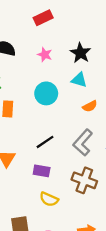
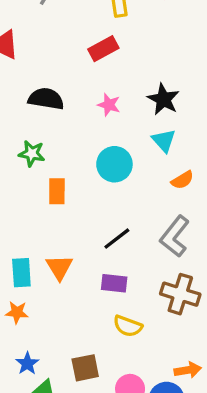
cyan triangle: (79, 80) -> (164, 141), turned 35

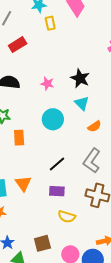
red rectangle: (103, 49) -> (18, 45), moved

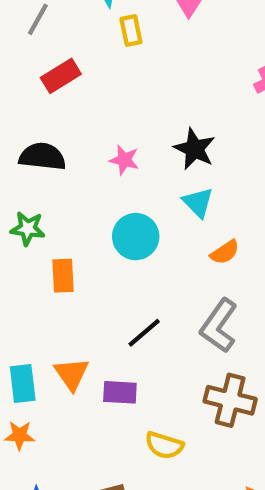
purple rectangle: (57, 191) -> (120, 392), moved

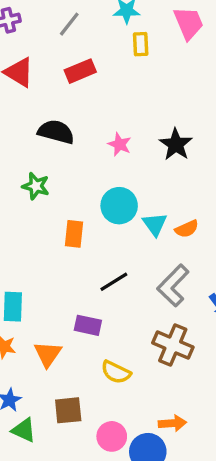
cyan triangle: (198, 202) -> (155, 224), moved
orange rectangle: (63, 276) -> (74, 234), moved
orange triangle: (71, 374) -> (48, 354), moved

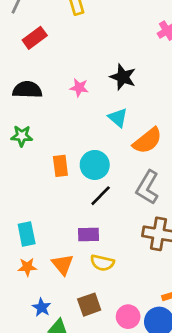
cyan circle: (119, 206) -> (95, 165), moved
cyan triangle: (155, 224) -> (118, 118), moved
orange semicircle: (187, 229) -> (147, 141), size x1.6
yellow semicircle: (116, 372) -> (102, 263), moved

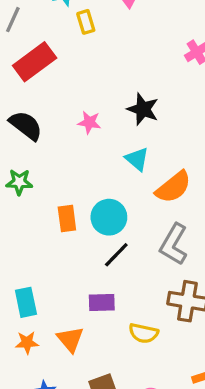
red rectangle: (35, 38) -> (35, 62), size x1.4
black semicircle: (27, 90) -> (26, 125), turned 36
yellow semicircle: (102, 263) -> (143, 333), moved

